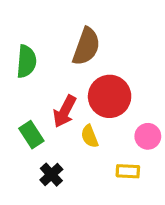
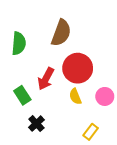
yellow semicircle: (90, 136) -> (75, 96), moved
yellow rectangle: (128, 171) -> (91, 132), moved, turned -56

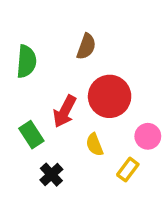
brown semicircle: (61, 33) -> (86, 46), size x0.7
yellow semicircle: (75, 96) -> (95, 145), moved
yellow rectangle: (91, 132) -> (128, 170), moved

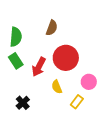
green rectangle: (31, 135) -> (16, 61), moved
black cross: (51, 175) -> (23, 103), moved

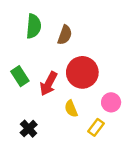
green semicircle: (16, 37) -> (34, 26), moved

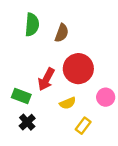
green rectangle: (20, 76) -> (21, 96), moved, turned -36
yellow semicircle: (71, 109) -> (68, 103), turned -91
yellow rectangle: (96, 127) -> (83, 126), moved

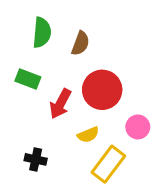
green rectangle: (21, 96) -> (28, 79), moved
black cross: (27, 122) -> (36, 159), turned -35
yellow rectangle: (83, 126) -> (108, 164), size x1.6

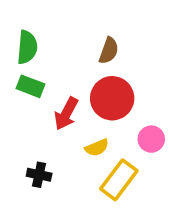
green semicircle: (42, 33) -> (27, 47), moved
brown semicircle: (80, 43) -> (109, 51), moved

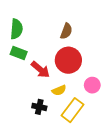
red arrow: (66, 114) -> (40, 70), turned -78
black cross: (39, 175) -> (39, 107), moved

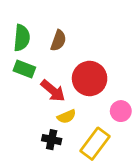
brown semicircle: (66, 31) -> (58, 41), moved
yellow semicircle: (59, 90) -> (66, 117), moved

